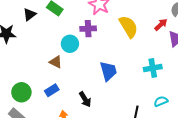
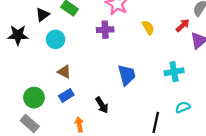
yellow semicircle: (129, 27) -> (148, 28), size x0.6
cyan circle: (70, 44) -> (56, 39), moved
brown triangle: (56, 62) -> (64, 72), moved

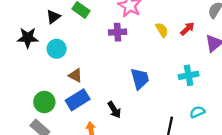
red arrow: (183, 25) -> (187, 29), moved
cyan circle: (56, 39) -> (57, 49), moved
blue rectangle: (66, 95) -> (78, 100), size x1.5

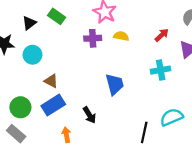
yellow semicircle: (162, 30) -> (121, 36), moved, turned -48
cyan cross: (189, 75) -> (161, 70), moved
cyan semicircle: (197, 112) -> (172, 117), size x1.5

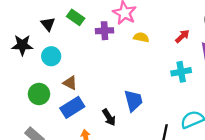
black triangle: (29, 23) -> (48, 24), turned -32
purple cross: (93, 38) -> (105, 31), moved
blue trapezoid: (115, 84) -> (133, 101), moved
green circle: (20, 107) -> (39, 94), moved

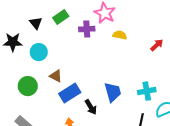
green rectangle: (76, 17) -> (61, 17), turned -70
red arrow: (182, 36) -> (157, 45), moved
cyan cross: (181, 72) -> (147, 91), moved
blue rectangle: (72, 107) -> (70, 93), moved

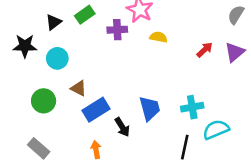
black triangle: (36, 23) -> (54, 22), turned 32

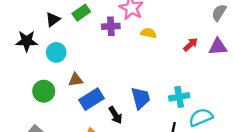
purple triangle: (235, 52) -> (218, 47), turned 36
brown triangle: (79, 88) -> (76, 80), turned -35

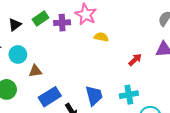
purple cross: (111, 26) -> (62, 23), moved
red arrow: (191, 44) -> (135, 60), moved
brown triangle: (76, 80) -> (35, 71), moved

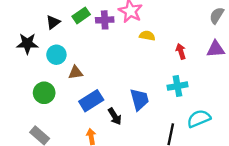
red arrow: (135, 60) -> (181, 51), moved, turned -64
cyan cross: (129, 95) -> (177, 86), moved

